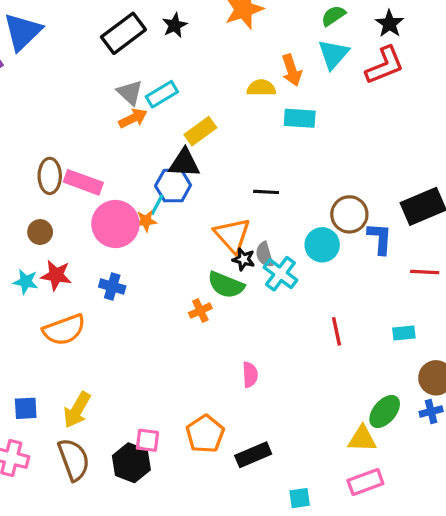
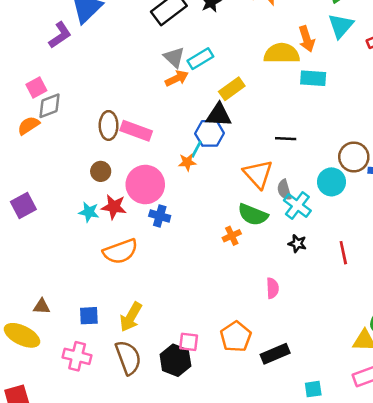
yellow semicircle: (261, 88) -> (282, 53), size x1.5
pink circle: (115, 224) -> (145, 185), moved
black star: (244, 259) -> (297, 244), moved

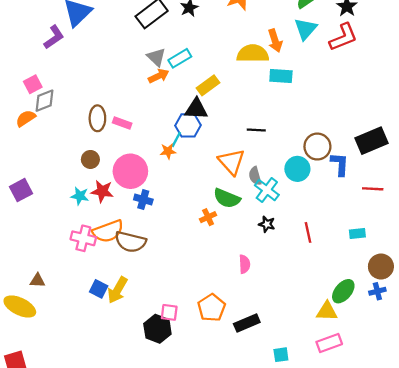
pink rectangle: (136, 131) -> (122, 123), size x0.7
blue square: (89, 316) -> (99, 289), moved, turned 30
pink cross: (77, 356) -> (83, 238), moved
brown semicircle: (128, 358) -> (130, 242), moved, turned 124

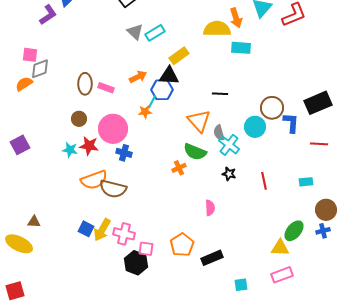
orange arrow: (159, 76) -> (138, 77), moved
pink square: (33, 84) -> (30, 55), turned 35
pink cross: (83, 238) -> (124, 234), moved

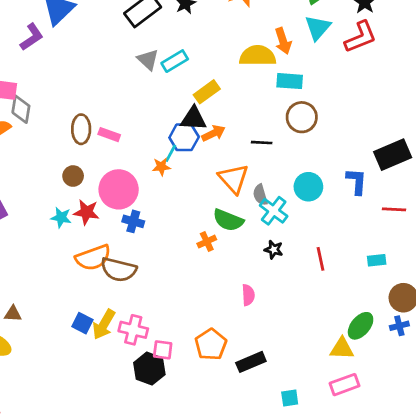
gray diamond: (40, 69) -> (21, 109), turned -60
orange arrow: (138, 77) -> (213, 133), moved
brown circle: (272, 108) -> (302, 117), moved

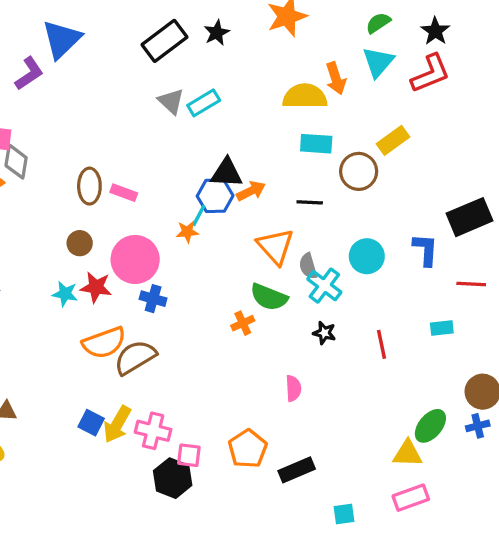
cyan rectangle: (290, 81) -> (316, 144), moved
yellow rectangle: (207, 92) -> (393, 140), moved
cyan rectangle: (377, 260) -> (442, 328), moved
brown semicircle: (119, 270) -> (135, 357), turned 135

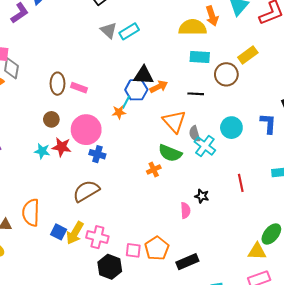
black star: (324, 333) -> (202, 196), moved
orange semicircle: (104, 343) -> (31, 213), moved, turned 112
pink square: (189, 455) -> (133, 250), moved

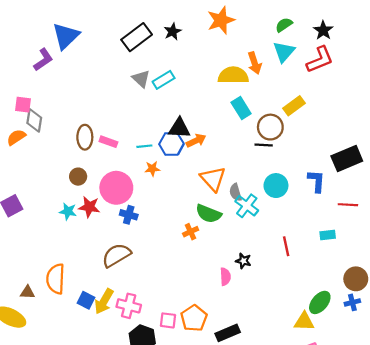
cyan rectangle: (200, 57) -> (241, 108), turned 54
black line: (196, 94) -> (264, 145), moved
cyan line: (126, 102) -> (144, 146), moved, turned 56

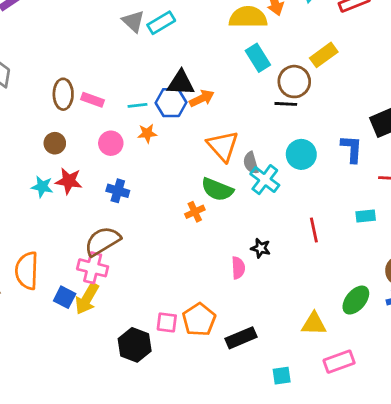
pink circle: (116, 188) -> (111, 143), moved, size x0.6
pink cross: (129, 306) -> (93, 268), moved
yellow triangle: (304, 322) -> (314, 324), moved

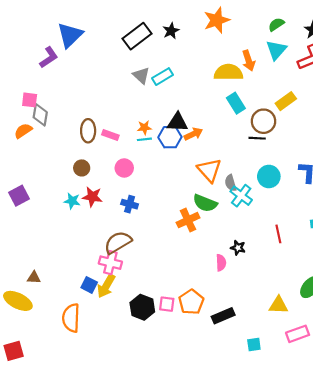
orange star: (147, 133) -> (144, 128), moved
orange cross: (195, 212) -> (188, 220), size x1.5
orange semicircle: (27, 271) -> (71, 318), moved
black hexagon: (135, 345) -> (142, 307), moved

